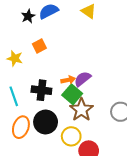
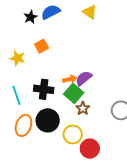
brown star: (81, 110) -> (83, 108), size x0.6

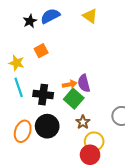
purple semicircle: (84, 78) -> (84, 83), turned -66
cyan line: (17, 95) -> (19, 87), moved
brown star: (83, 108) -> (83, 122), moved
yellow circle: (73, 134) -> (94, 141), moved

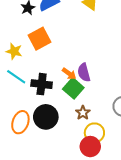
orange square: (41, 51) -> (39, 39), size x1.5
orange arrow: (70, 84) -> (69, 74), turned 48
cyan line: (19, 87) -> (16, 77), turned -36

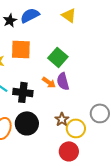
orange square: (39, 39) -> (21, 49), turned 30
green square: (73, 88) -> (58, 57), moved
yellow circle: (94, 133) -> (76, 128), moved

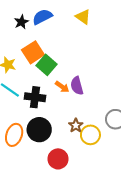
orange square: (21, 49) -> (33, 52), turned -35
green square: (58, 57) -> (46, 65), moved
red circle: (69, 151) -> (58, 159), moved

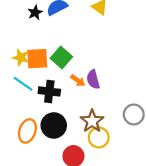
orange square: (33, 52) -> (37, 59), moved, turned 30
brown star: (76, 125) -> (92, 121), size x1.5
yellow circle: (90, 135) -> (99, 138), moved

